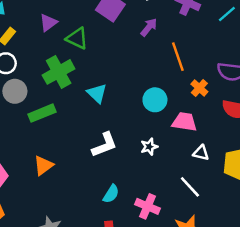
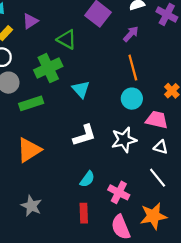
purple triangle: (48, 23) -> (30, 21), moved
orange line: (178, 57) -> (133, 68), moved
white star: (149, 147) -> (124, 140), size x1.6
white triangle: (201, 153) -> (161, 147), moved
orange triangle: (43, 165) -> (29, 150), size x1.4

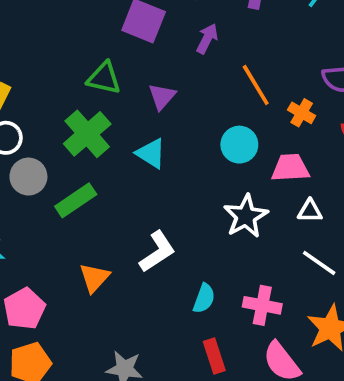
purple triangle: (30, 21) -> (162, 97), moved
orange line: (133, 68) -> (256, 85), moved
white L-shape: (84, 135) -> (157, 252), moved
orange triangle: (29, 150) -> (94, 278), size x0.7

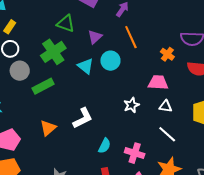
orange line: (256, 85) -> (131, 37), moved
cyan circle: (239, 145) -> (110, 61), moved
white star: (246, 216) -> (132, 105), size x0.7

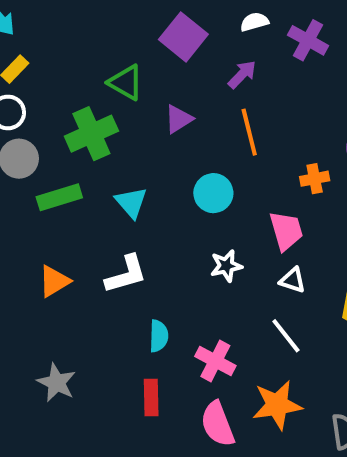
orange cross: (167, 54) -> (315, 179), turned 32
cyan circle: (110, 61) -> (213, 193), moved
cyan triangle: (86, 66) -> (131, 202), moved
pink trapezoid: (158, 82) -> (286, 231), turned 60
cyan semicircle: (104, 146) -> (159, 336), turned -35

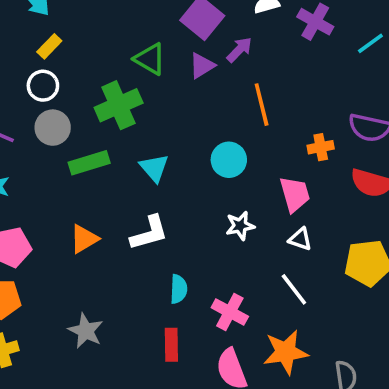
purple arrow: (242, 74) -> (239, 50), moved
purple triangle: (179, 119) -> (202, 66), moved

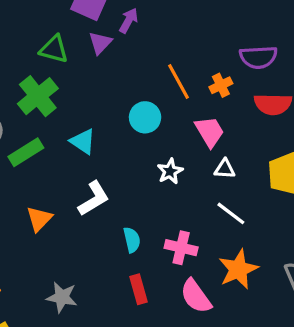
orange line: (262, 105) -> (178, 82), moved

